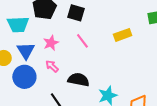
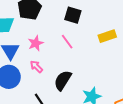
black square: (76, 13) -> (73, 15), moved
black semicircle: (79, 80) -> (63, 80), turned -70

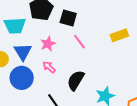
black square: (73, 15) -> (68, 18), moved

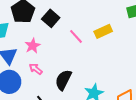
black square: (68, 18) -> (51, 18), turned 30
pink line: (79, 42) -> (76, 36), moved

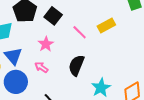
pink star: (33, 46) -> (46, 44), moved
black semicircle: (63, 80) -> (76, 65), moved

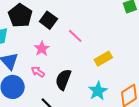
yellow rectangle: (106, 26) -> (103, 59), moved
black semicircle: (76, 65) -> (63, 80), moved

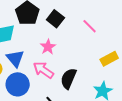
pink line: (75, 36) -> (90, 26), moved
pink arrow: (38, 72) -> (43, 70), size x1.5

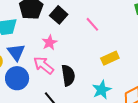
black semicircle: (69, 79) -> (68, 75), turned 145

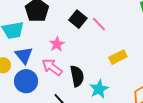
black square: (59, 15) -> (78, 19), moved
cyan star: (102, 90) -> (99, 89), moved

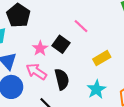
black square: (78, 19) -> (61, 44), moved
cyan star: (99, 89) -> (96, 89), moved

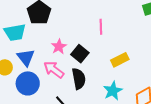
pink line: (81, 26) -> (101, 27), turned 42
black square: (61, 44) -> (80, 54), moved

